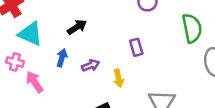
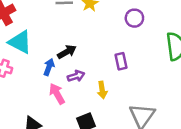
black arrow: (77, 27) -> (67, 52), moved
pink arrow: (35, 82) -> (57, 94), moved

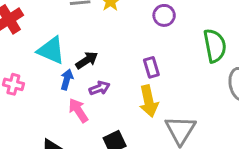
cyan triangle: (20, 42) -> (51, 50), moved
yellow arrow: (102, 90) -> (149, 101), moved, size x1.5

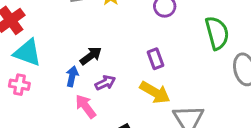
cyan triangle: (51, 50) -> (28, 53), moved
yellow arrow: (149, 101) -> (155, 92), turned -44

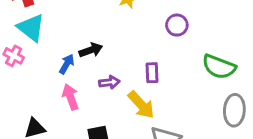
green semicircle: (217, 33) -> (219, 67), turned 108
purple arrow: (105, 83) -> (109, 82), moved

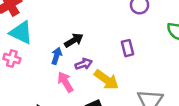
purple arrow: (109, 82) -> (84, 64), moved
yellow arrow: (141, 105) -> (106, 80), moved

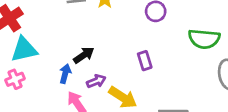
cyan triangle: (21, 33) -> (24, 49), turned -35
pink cross: (12, 59) -> (15, 79), turned -35

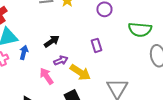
blue arrow: (65, 74) -> (24, 52), moved

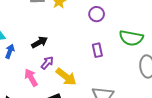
purple rectangle: (96, 45) -> (97, 50), moved
purple arrow: (61, 60) -> (47, 63), turned -32

